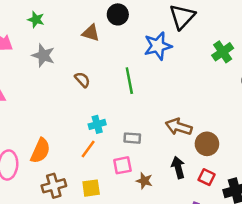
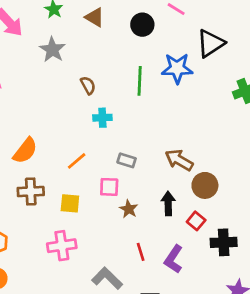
brown triangle: (91, 33) -> (95, 17), moved
green line: (129, 81) -> (140, 81), moved
cyan cross: (97, 124) -> (102, 118), moved

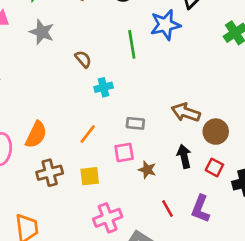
pink cross: (62, 246) -> (108, 218), moved

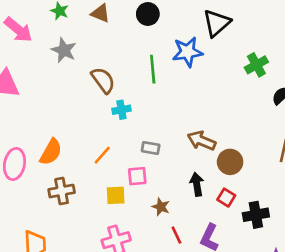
brown semicircle: (83, 59) -> (103, 80), size x1.5
brown star: (147, 170) -> (161, 207), moved
yellow square: (90, 176) -> (116, 195), moved

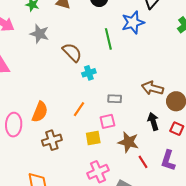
brown star: (161, 207) -> (128, 142), size x1.5

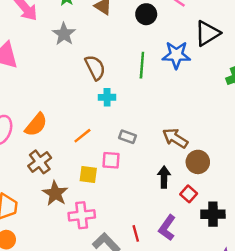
brown cross: (52, 140) -> (40, 162), turned -36
brown star: (128, 142) -> (55, 193), moved
red line: (143, 162) -> (136, 233), moved

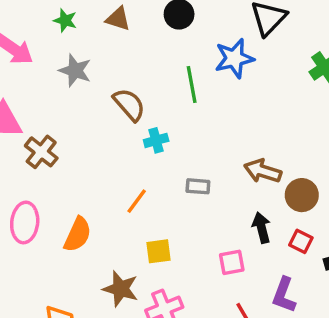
orange semicircle: (36, 125) -> (78, 234), moved
pink square: (111, 160) -> (232, 262), moved
brown cross: (40, 162) -> (41, 152), moved

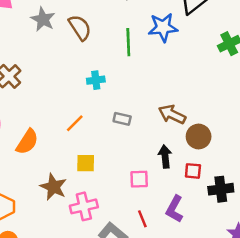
brown semicircle: (129, 105) -> (80, 28), moved
red square: (301, 241) -> (193, 171), turned -30

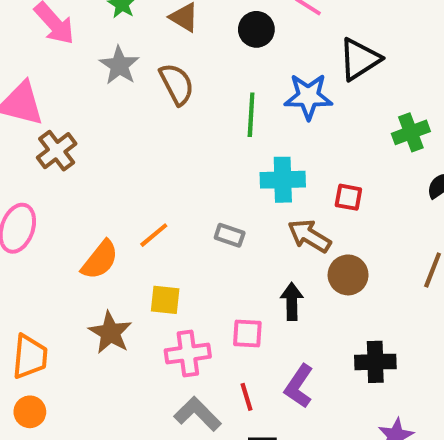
cyan cross: (96, 80) -> (283, 180), moved, size x1.5
orange semicircle: (27, 142) -> (100, 260), moved
red square: (193, 171) -> (348, 197), moved
pink cross: (84, 206) -> (188, 354), moved

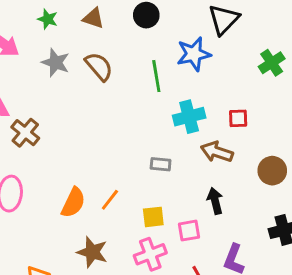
orange line: (154, 235) -> (110, 200), moved
brown circle: (348, 275) -> (272, 171), moved
yellow square: (165, 300) -> (153, 217), moved

